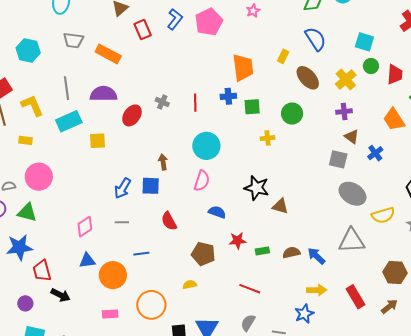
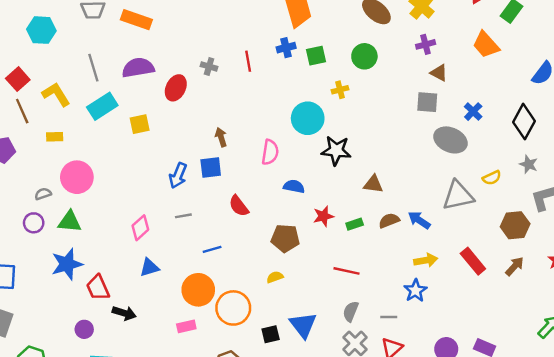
cyan circle: (206, 146) -> (308, 118), moved
blue cross: (375, 153) -> (473, 112), moved
brown triangle: (280, 206) -> (373, 184), moved
yellow semicircle: (383, 215) -> (492, 178), moved, size x0.7
orange circle: (113, 275) -> (198, 290), moved

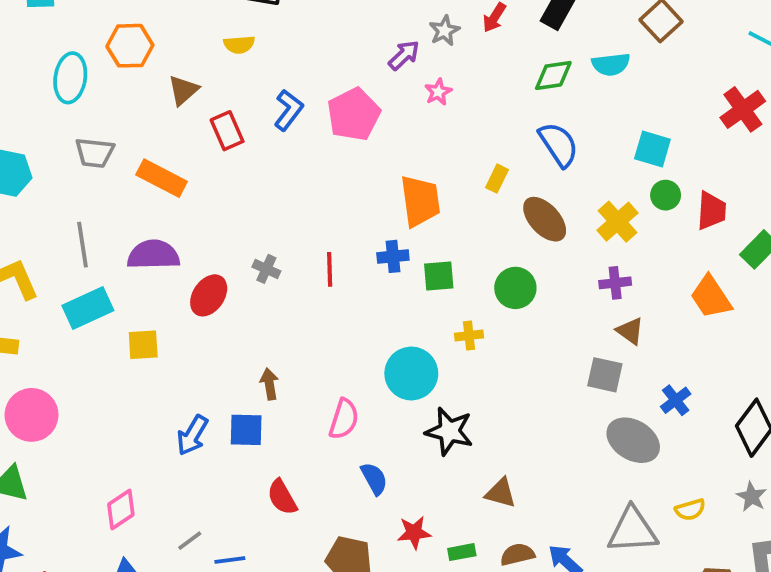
blue semicircle: (294, 186) -> (374, 479), turned 42
gray line: (183, 216) -> (190, 541), moved, turned -35

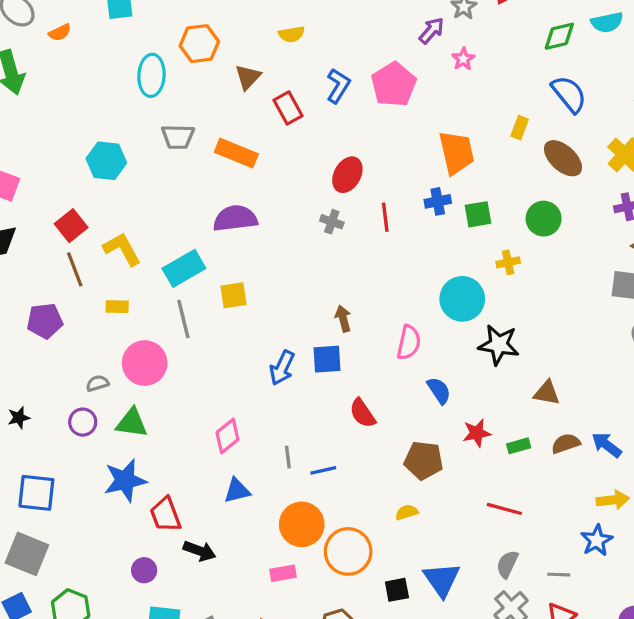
gray line: (83, 245) -> (183, 319), moved
red ellipse: (209, 295) -> (347, 175), moved
gray line: (190, 541) -> (288, 457), turned -55

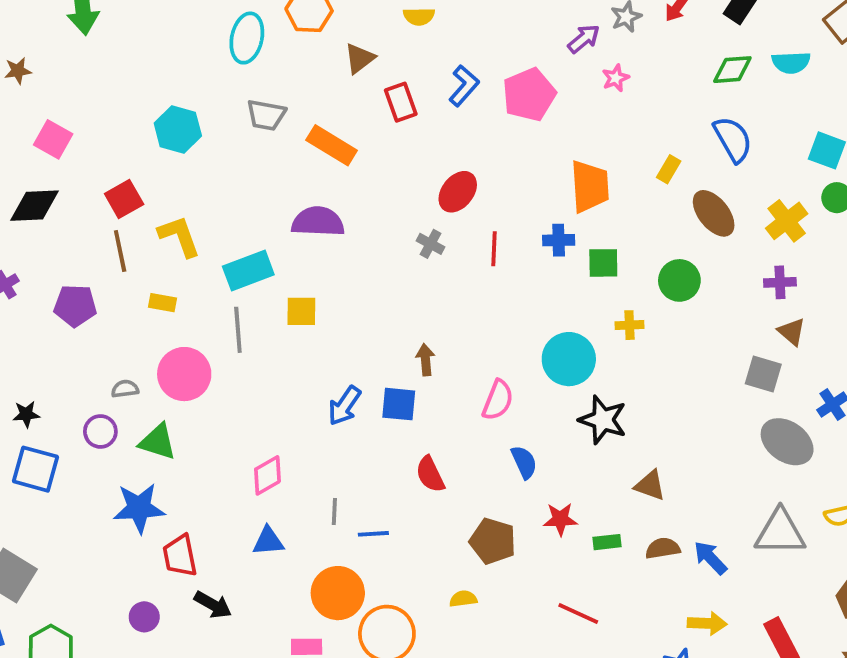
blue square: (36, 493) -> (36, 469), moved

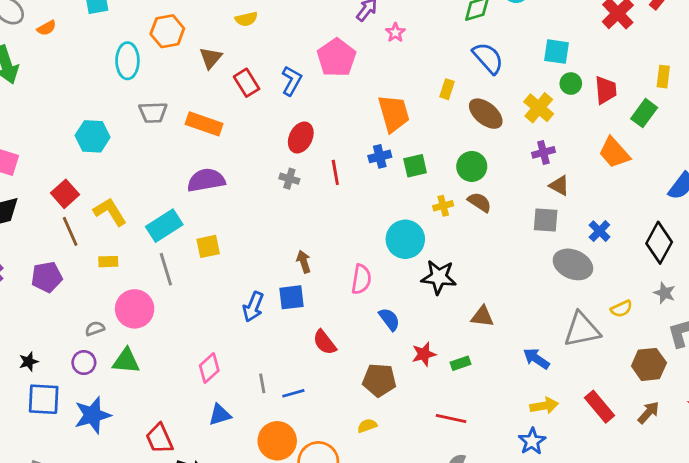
blue L-shape: (464, 86) -> (292, 81), moved
blue star: (139, 508) -> (93, 415), moved
brown semicircle: (663, 548) -> (479, 202), moved, turned 55

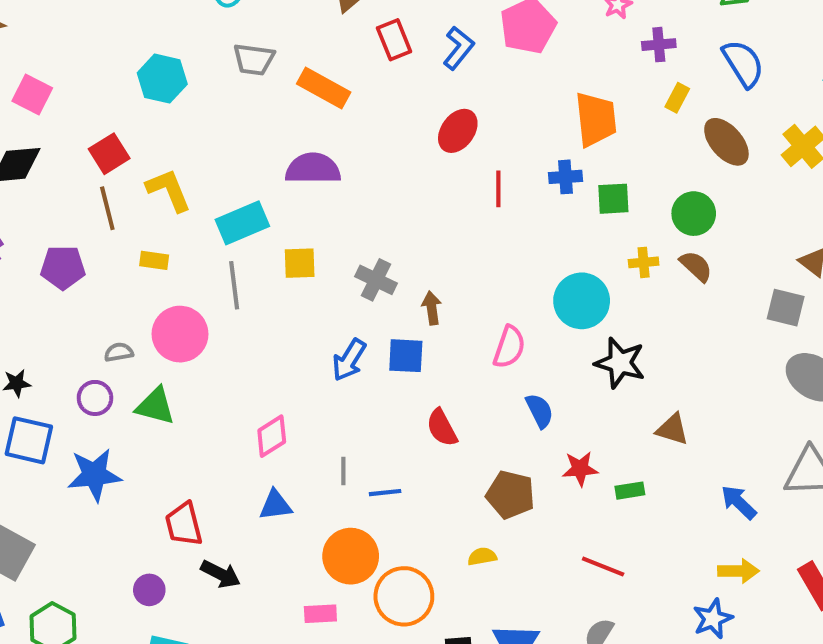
purple cross: (543, 152) -> (659, 45), moved
gray cross: (289, 179) -> (376, 280), moved, size x1.4

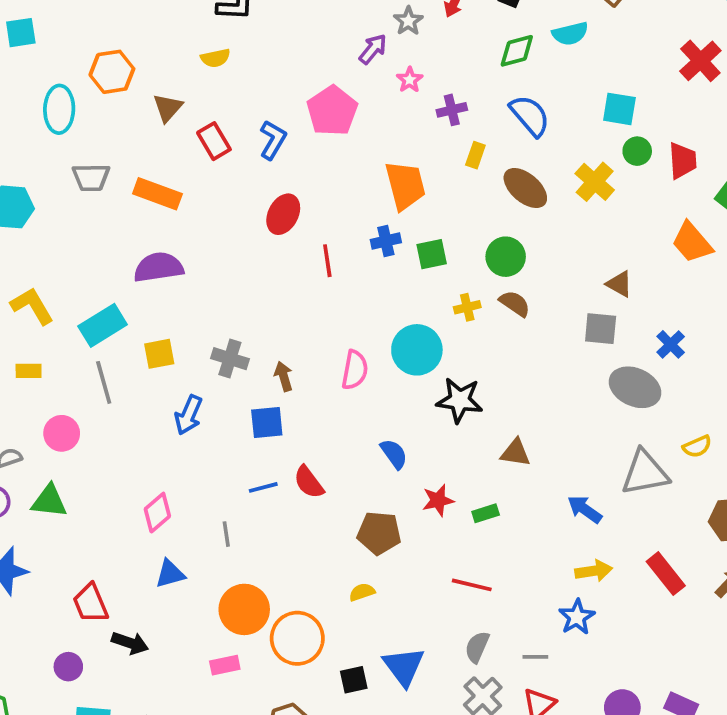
pink circle: (180, 334) -> (62, 433), size x0.7
pink semicircle: (509, 347) -> (355, 370), moved
blue arrow: (349, 360) -> (189, 415), moved
blue line: (385, 493) -> (263, 487), moved

